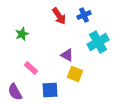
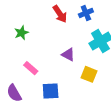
yellow square: (75, 74) -> (89, 74), moved

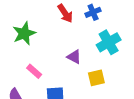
green star: (21, 33) -> (24, 33), size x1.5
yellow square: (89, 74) -> (96, 78), turned -35

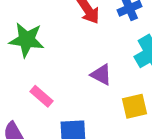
green star: (24, 33) -> (27, 40), turned 30

